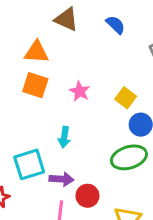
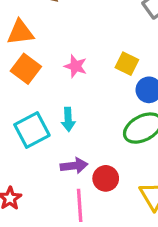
orange square: (35, 85) -> (26, 69), turned 30
cyan square: (29, 164) -> (32, 130), moved

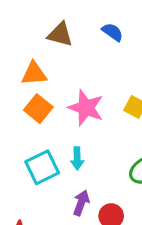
pink star: (76, 66) -> (86, 108), size x1.6
purple arrow: (74, 166) -> (81, 203), turned -65

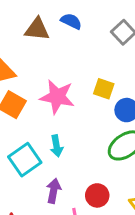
brown triangle: (60, 34) -> (37, 29), moved
purple arrow: (81, 203) -> (54, 191), moved

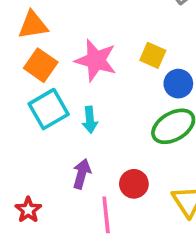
cyan square: (25, 160) -> (49, 109), moved

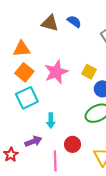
pink star: (96, 60) -> (56, 72), turned 30
cyan arrow: (90, 120) -> (51, 121), moved
purple arrow: (82, 174) -> (33, 141), moved, turned 49

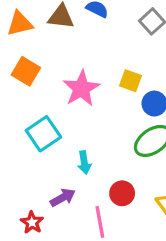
orange triangle: (22, 49) -> (20, 24), moved
orange square: (24, 72) -> (26, 71), moved

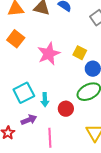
cyan square: (43, 134) -> (24, 93), moved
red circle: (122, 193) -> (66, 109), moved

